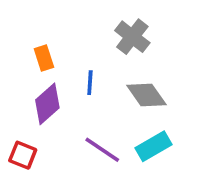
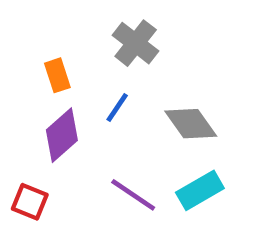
gray cross: (132, 37) -> (136, 43), moved
blue line: (90, 83) -> (117, 108), turned 30

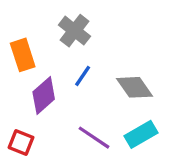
gray cross: (136, 43) -> (75, 31), moved
orange rectangle: (57, 75) -> (23, 55), moved, size x1.4

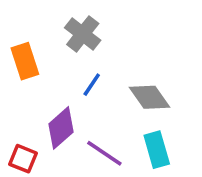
purple diamond: (44, 95) -> (61, 128), moved
cyan rectangle: (141, 134) -> (157, 150), turned -76

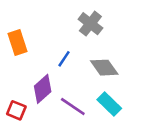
gray cross: (83, 34) -> (90, 24), moved
cyan rectangle: (157, 150) -> (109, 104), turned -30

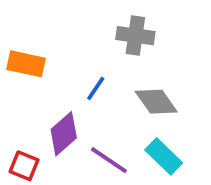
gray cross: (90, 24) -> (135, 36), turned -30
orange rectangle: (18, 42) -> (26, 64), turned -60

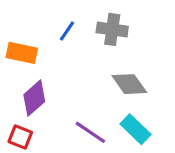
blue line: (96, 88) -> (67, 31), moved
purple diamond: (64, 134) -> (34, 98), moved

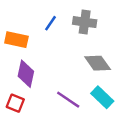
purple diamond: (34, 98) -> (26, 74), turned -36

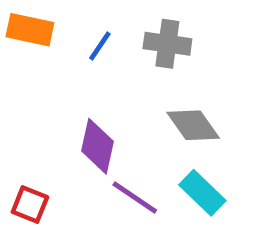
orange rectangle: (16, 40) -> (30, 30), moved
purple diamond: (26, 74) -> (98, 146), moved

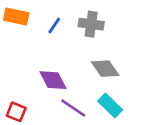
purple diamond: (98, 146) -> (53, 80), turned -40

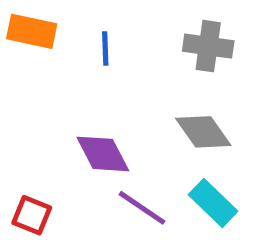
gray cross: (91, 24) -> (208, 46), moved
blue line: (54, 25) -> (105, 48), turned -36

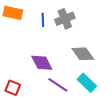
gray cross: (208, 46) -> (65, 19), moved, turned -30

